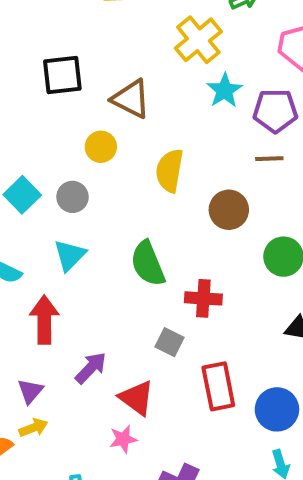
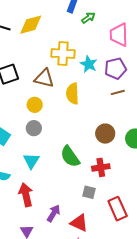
yellow cross: (198, 40) -> (63, 54), moved, turned -35
yellow semicircle: (169, 171) -> (73, 94), moved
gray circle: (73, 197) -> (34, 128), moved
brown circle: (229, 210) -> (105, 134), moved

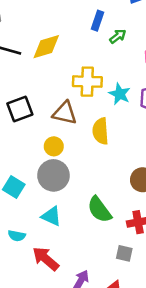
gray circle: (34, 128) -> (53, 175), size x1.6
cyan triangle: (31, 161) -> (51, 216), turned -36
red arrow: (26, 195) -> (46, 259), turned -35

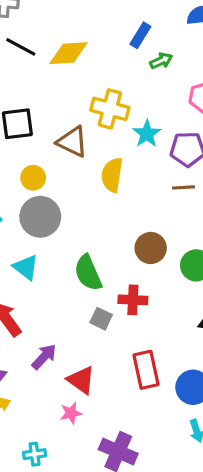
yellow circle: (54, 146) -> (33, 178), moved
gray square: (124, 253) -> (101, 319), moved

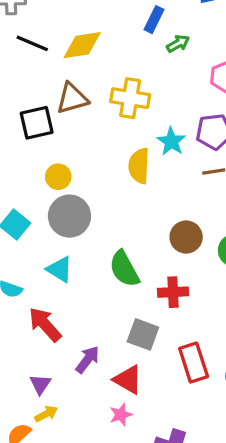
cyan star: (147, 134) -> (171, 141), moved
brown triangle: (72, 142) -> (72, 98), moved, turned -36
gray square: (101, 319) -> (143, 334), moved, size x1.4

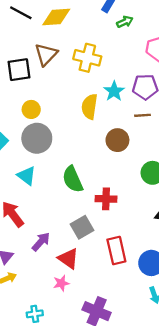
brown triangle: (72, 98) -> (46, 54), turned -35
brown circle: (186, 237) -> (117, 140), moved
gray square: (143, 334) -> (82, 227), turned 35

